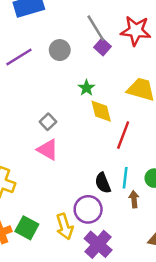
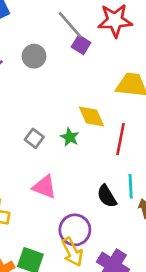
green star: (86, 88) -> (70, 137), moved
pink triangle: (48, 150) -> (44, 187), moved
purple circle: (88, 209) -> (75, 230), moved

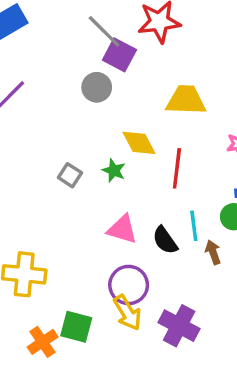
purple square: (81, 45) -> (119, 55), size x1.4
gray circle: (34, 56) -> (97, 87), moved
pink triangle: (44, 187) -> (122, 229), moved

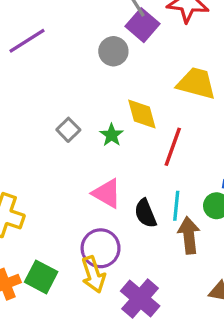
brown arrow: (213, 252) -> (189, 235), size x1.5

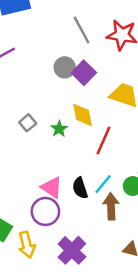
purple square: (142, 25) -> (84, 73), moved
pink triangle: (107, 193) -> (52, 187), moved
cyan line: (176, 206) -> (103, 184), turned 30
yellow arrow: (93, 275) -> (27, 245), moved

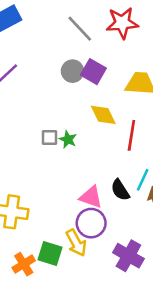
gray square: (28, 123) -> (49, 137), turned -35
green star: (59, 129) -> (68, 139), moved
yellow arrow: (27, 245) -> (76, 243), moved

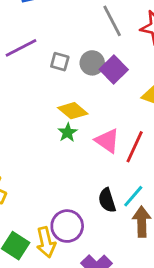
yellow diamond: (103, 115) -> (73, 111), moved, turned -40
gray square: (49, 137) -> (60, 62), moved
pink triangle: (91, 197) -> (107, 141), moved

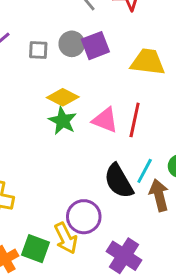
purple square: (114, 69) -> (95, 46), turned 36
green star: (68, 132) -> (63, 121), size x1.4
black semicircle: (107, 200) -> (119, 181), size x1.4

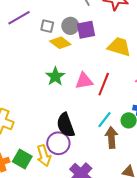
yellow diamond: (63, 97) -> (60, 43), moved
pink triangle: (105, 120) -> (84, 81), turned -42
black semicircle: (119, 181) -> (66, 125), moved

